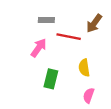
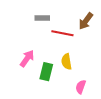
pink arrow: (39, 48) -> (27, 59), moved
yellow semicircle: (84, 68) -> (67, 62), moved

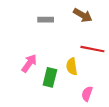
brown arrow: (86, 21) -> (83, 15), moved, turned -96
red line: (62, 33) -> (92, 49), moved

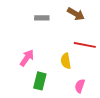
green rectangle: (50, 77) -> (40, 81), moved

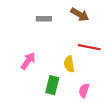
green rectangle: (40, 81) -> (52, 85), moved

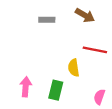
pink arrow: (28, 61) -> (26, 87), moved, turned -30
pink semicircle: (84, 90) -> (99, 97), moved

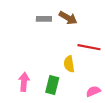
brown arrow: (85, 15) -> (68, 18), moved
pink semicircle: (99, 97) -> (93, 91), turned 48

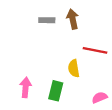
brown arrow: (68, 18) -> (73, 19), turned -132

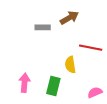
brown arrow: (73, 19) -> (69, 18), turned 72
gray rectangle: (47, 20) -> (43, 27), moved

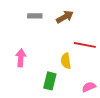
gray rectangle: (43, 27) -> (35, 16), moved
pink arrow: (25, 83) -> (21, 58), moved

